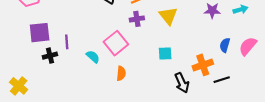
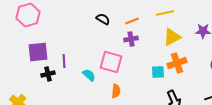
yellow triangle: (168, 16) -> (172, 37), moved, turned 42
pink square: (116, 43) -> (111, 62), turned -35
orange cross: (203, 65) -> (177, 63), moved

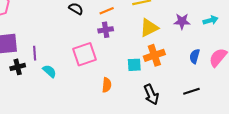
pink square: (111, 62) -> (84, 54), turned -35
cyan semicircle: (89, 75) -> (49, 71), moved
orange semicircle: (116, 91) -> (107, 85), moved

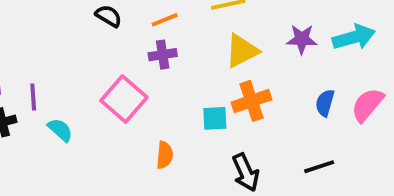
cyan arrow: (211, 20) -> (354, 37), size x1.5
pink square: (84, 54) -> (124, 99), turned -30

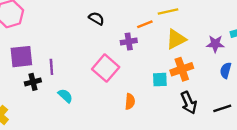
orange line: (165, 20) -> (145, 24), moved
purple star: (302, 39) -> (215, 44), moved
cyan semicircle: (60, 130) -> (65, 96), moved
black arrow: (246, 172) -> (189, 103), moved

